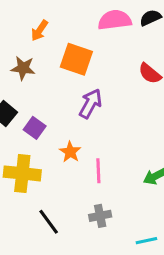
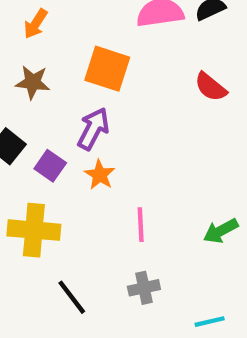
orange arrow: (40, 30) -> (36, 24), moved
purple arrow: (90, 104) -> (93, 129), moved
orange star: (70, 152) -> (100, 175), moved

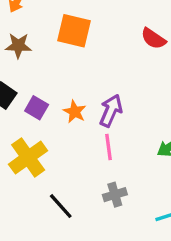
purple arrow: (93, 129) -> (111, 111), moved
yellow cross: (34, 230) -> (28, 157), turned -36

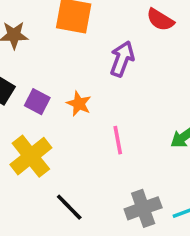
purple arrow: (111, 111) -> (122, 59), moved
gray cross: (115, 195) -> (143, 208), moved, size x1.4

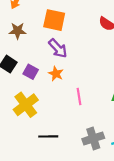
purple arrow: (122, 59) -> (58, 48), moved, turned 115
black line: (69, 207) -> (48, 136), turned -48

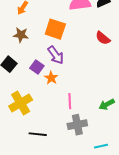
purple square: (31, 72) -> (37, 67), moved
gray cross: (93, 138) -> (77, 125), moved

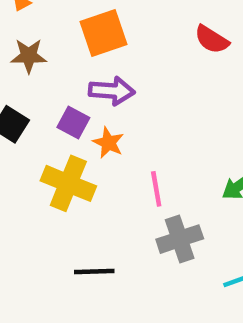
orange square: (55, 29) -> (103, 33), turned -30
purple arrow: (56, 55) -> (112, 91), turned -42
yellow cross: (21, 103) -> (68, 183), moved, turned -30

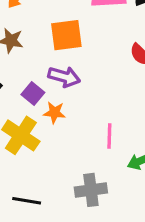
orange star: (108, 143) -> (54, 113), turned -30
pink line: (156, 189) -> (109, 136), moved

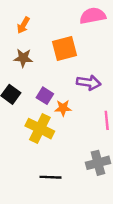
purple arrow: (64, 77) -> (89, 83), moved

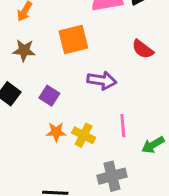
orange star: (63, 108) -> (56, 132), moved
yellow cross: (40, 129) -> (84, 135), moved, size x0.7

